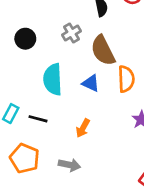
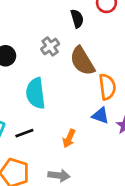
blue triangle: (91, 83) -> (100, 116), moved
black line: (38, 119) -> (24, 133), turned -30

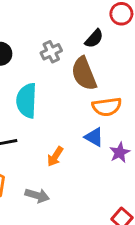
black semicircle: (77, 19) -> (94, 39), moved, turned 48
orange semicircle: (107, 87) -> (107, 107), turned 80

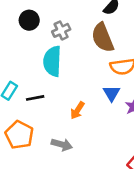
gray cross: (51, 52) -> (61, 30), moved
blue triangle: (94, 137) -> (112, 93), turned 30

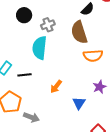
blue triangle: (112, 93) -> (79, 103), moved
gray arrow: (62, 145) -> (31, 117), moved

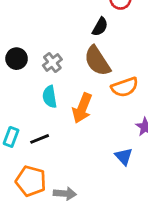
cyan semicircle: (40, 48) -> (50, 97), size x0.7
orange arrow: (56, 87) -> (82, 108), moved, size x1.5

